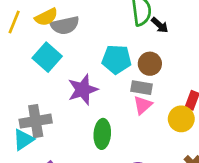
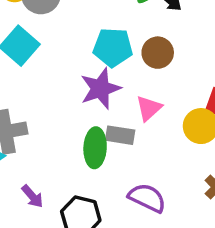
gray rectangle: (142, 88) -> (120, 135), moved
purple star: (83, 90) -> (100, 89), moved

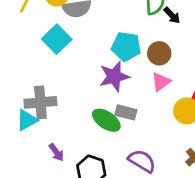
pink triangle: (149, 108) -> (161, 82), moved
green ellipse: (95, 148) -> (106, 120), turned -64

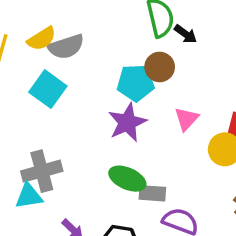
brown circle: (159, 53) -> (160, 67), moved
gray rectangle: (126, 112) -> (152, 193), moved
cyan triangle: (27, 120) -> (29, 196), turned 30

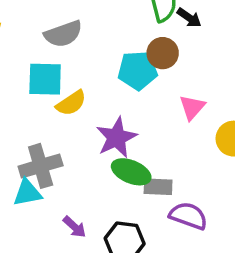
yellow semicircle: (42, 39) -> (71, 103), moved
cyan square: (48, 89) -> (45, 79), turned -33
purple star: (127, 123) -> (116, 138), moved

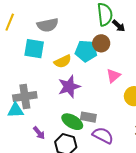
yellow semicircle: (71, 103) -> (63, 61), moved
green ellipse: (131, 172) -> (72, 122), moved

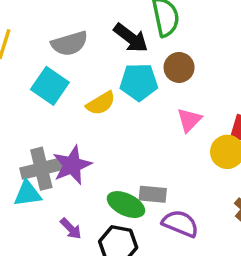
black arrow: (119, 26) -> (131, 38), moved, size x1.5
brown circle: (101, 43) -> (179, 67), moved
cyan square: (34, 49) -> (50, 86), turned 30
purple star: (69, 87) -> (72, 165), moved

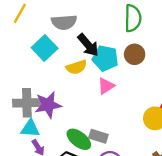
black arrow: (131, 38) -> (88, 45), moved
pink triangle: (189, 120) -> (106, 86), moved
cyan triangle: (28, 194) -> (30, 128), moved

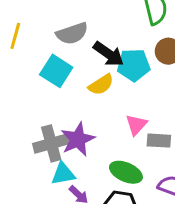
pink triangle: (106, 86) -> (136, 125), moved
gray rectangle: (98, 136) -> (159, 141), moved

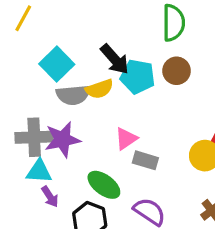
gray semicircle: (72, 33) -> (73, 95), moved

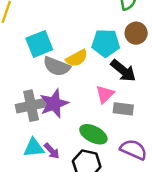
black arrow: (115, 59) -> (123, 71), moved
cyan square: (57, 64) -> (39, 44), turned 32
gray semicircle: (73, 95) -> (57, 66), turned 36
cyan triangle: (39, 171) -> (34, 148), moved

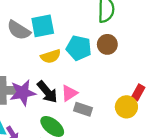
cyan square: (39, 44) -> (43, 26), moved
gray semicircle: (57, 66) -> (19, 30), moved
black arrow: (123, 71) -> (47, 92), moved

